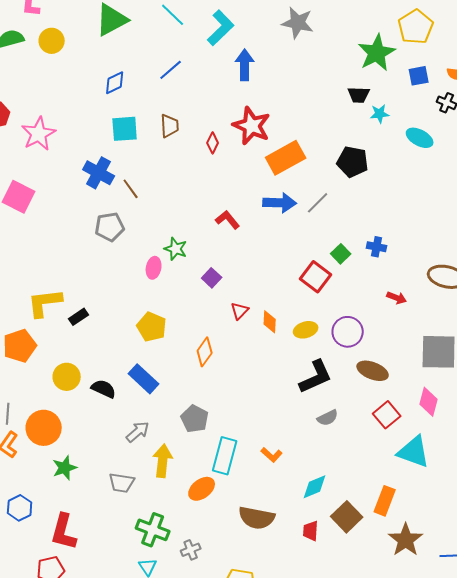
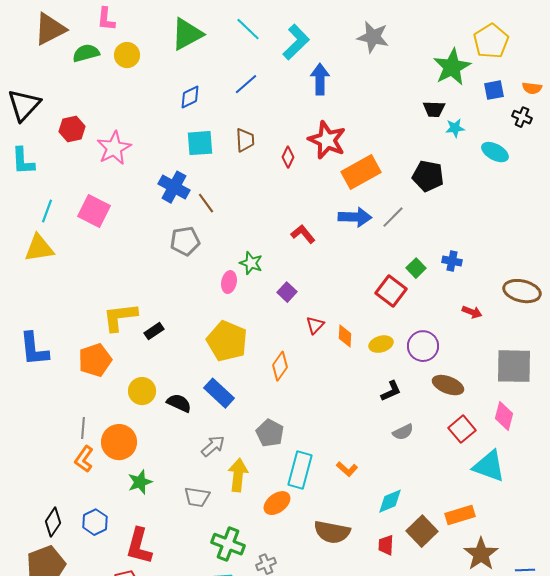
yellow pentagon: (152, 327) -> (227, 341), size x1.4
black L-shape: (316, 377) -> (391, 391), size x0.6
orange rectangle: (385, 501) -> (460, 515), turned 52

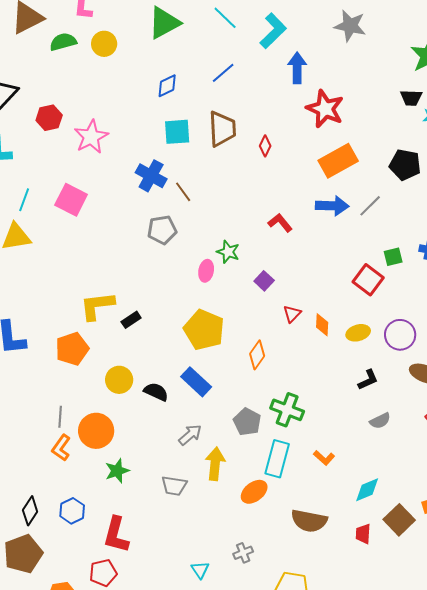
brown trapezoid: (245, 140) -> (222, 129), size x1.5
red star: (327, 140) -> (325, 109), moved
green square: (416, 268) -> (393, 257), turned 30
green cross: (228, 544) -> (287, 410), moved

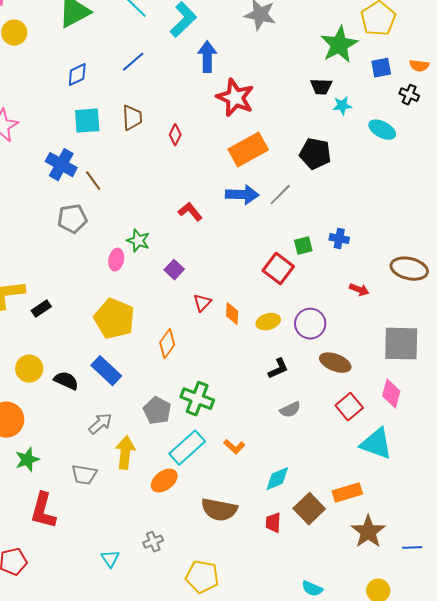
brown trapezoid: (222, 129) -> (132, 118), size x0.7
cyan rectangle: (277, 459) -> (187, 448), turned 33
red L-shape: (116, 535) -> (43, 511), moved

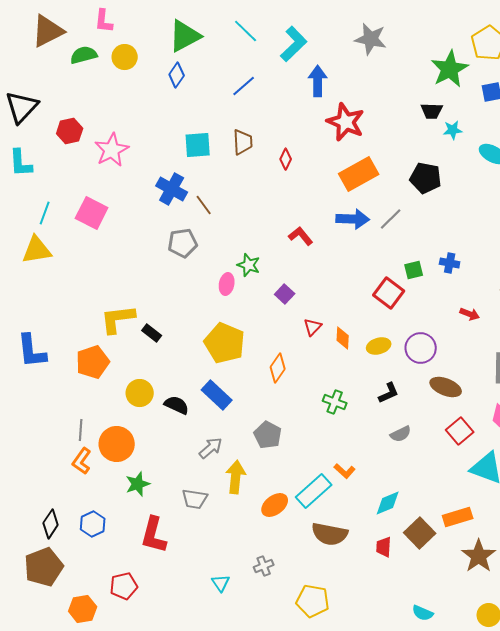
blue diamond: (77, 75) -> (177, 75), moved, turned -30
black rectangle: (41, 309) -> (152, 333), turned 72
green cross: (197, 399) -> (335, 402), moved, size x0.7
cyan rectangle: (187, 448) -> (314, 491), moved

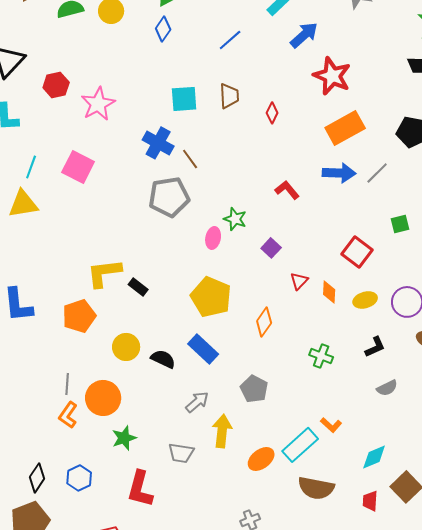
blue arrow: (318, 81) -> (304, 35), turned 48
gray pentagon: (183, 243) -> (169, 197), size x1.4
red square: (389, 293) -> (357, 252), moved

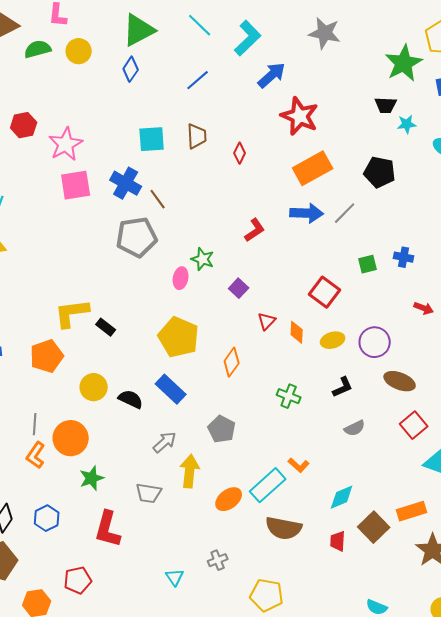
pink square: (78, 167) -> (76, 185), moved, turned -36
red L-shape: (287, 190) -> (255, 230), turned 95

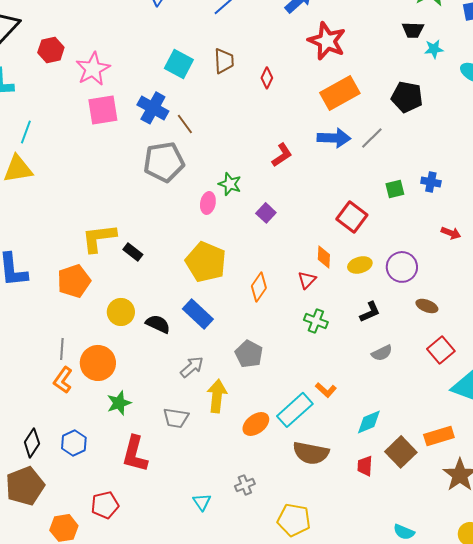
cyan square: (152, 139) -> (179, 64), turned 32
red triangle: (267, 321) -> (307, 280), moved
brown ellipse: (400, 381) -> (427, 306), size x0.7

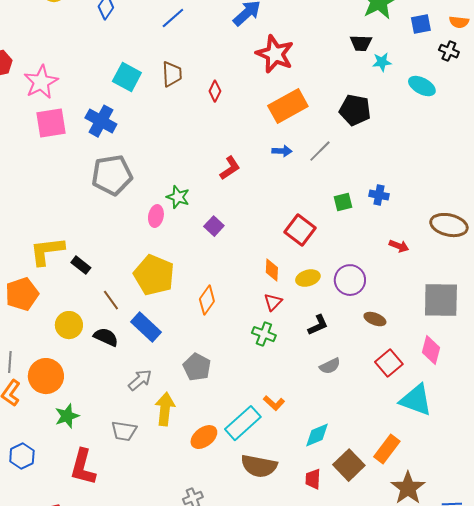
brown line: (185, 124) -> (111, 300), moved
blue arrow: (334, 138) -> (282, 151), size x0.6
red triangle: (307, 280) -> (273, 302), moved
orange rectangle: (439, 436) -> (387, 449), turned -36

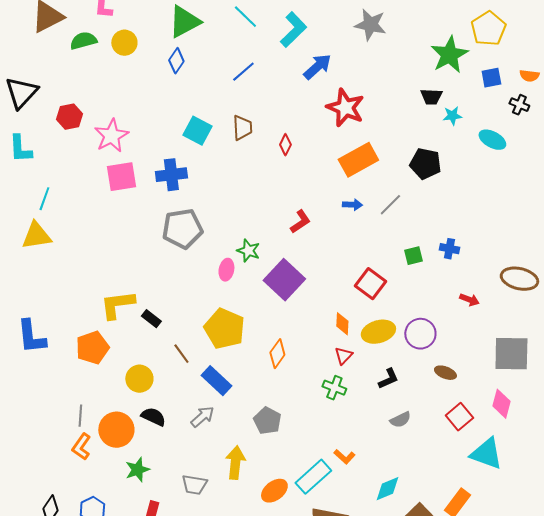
blue cross: (101, 121) -> (171, 175), turned -36
purple square: (214, 226) -> (284, 280), size x2.0
yellow ellipse: (308, 278) -> (378, 332), size x1.4
black semicircle: (106, 337) -> (153, 417), moved
gray arrow: (140, 380) -> (202, 417), moved

